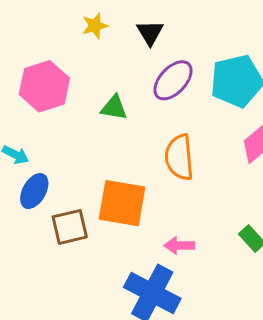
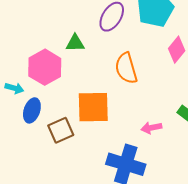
pink hexagon: (44, 86) -> (45, 67), moved
pink arrow: (179, 245) -> (151, 128), moved

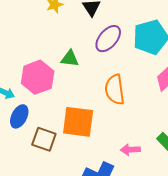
brown square: (61, 130) -> (44, 139), turned 35

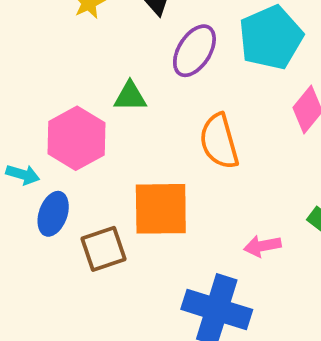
brown square: (44, 139) -> (104, 249), turned -30

